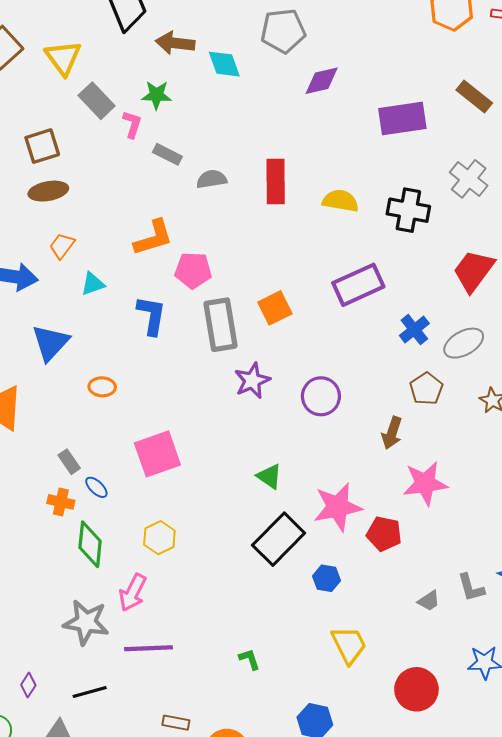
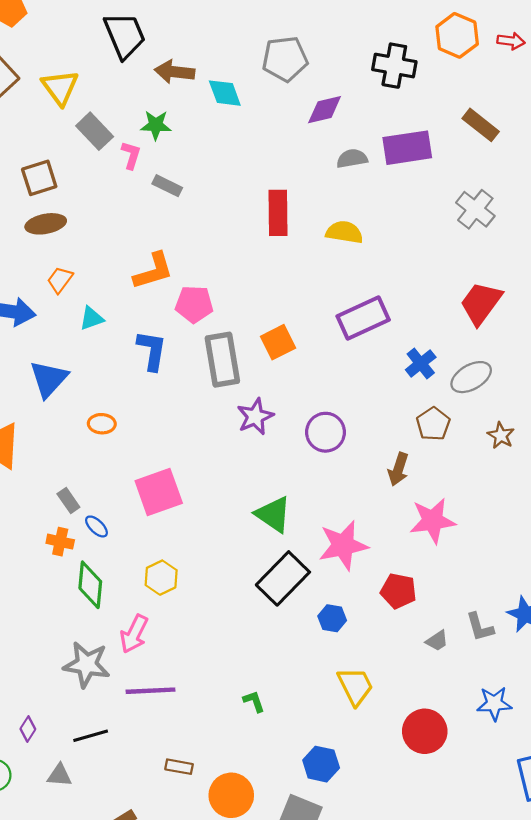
gray semicircle: (212, 179) -> (352, 159), moved
black cross: (408, 210) -> (394, 66), moved
green triangle: (269, 476) -> (273, 514), size x1.4
red pentagon: (384, 534) -> (398, 591), moved

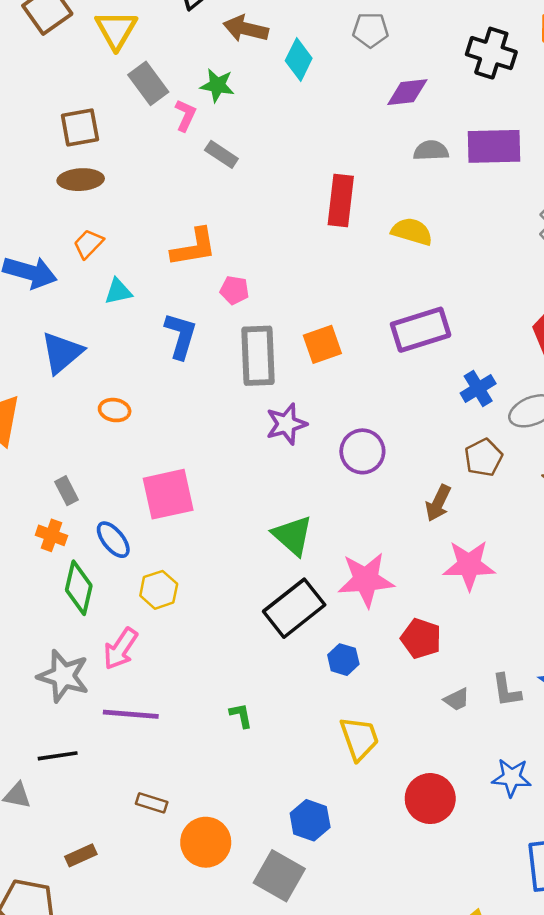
gray pentagon: (285, 59) -> (370, 30), size x0.7
cyan diamond: (225, 93) -> (299, 60), turned 39
pink pentagon: (194, 304) -> (234, 290), size x0.7
blue ellipse: (96, 526) -> (113, 540), moved, size x1.4
green L-shape: (254, 701) -> (241, 715), moved

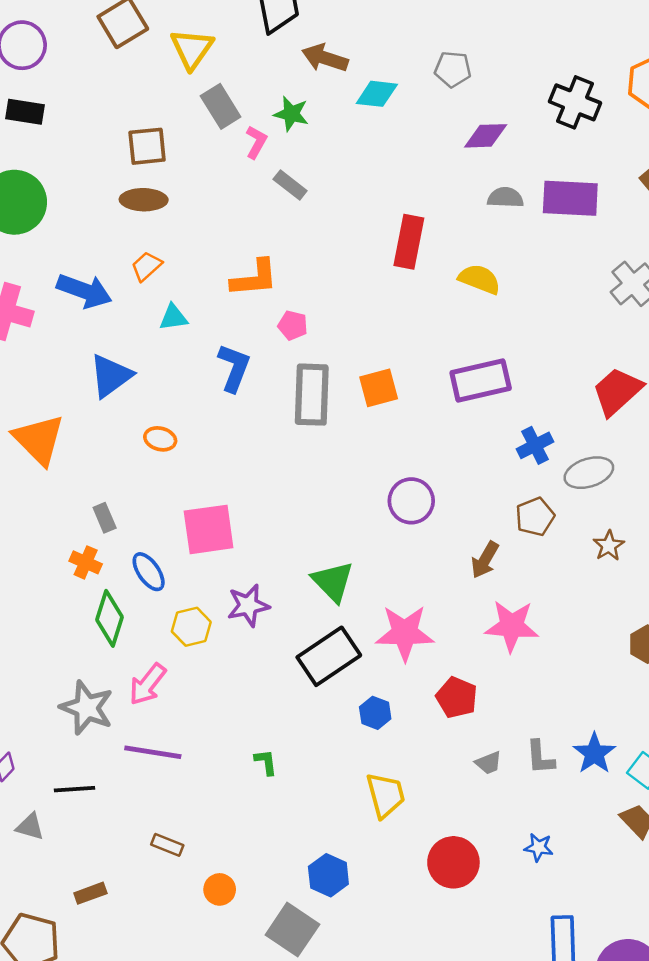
cyan diamond: (299, 60) -> (377, 94), turned 66
purple star: (286, 424) -> (248, 605), moved
blue star: (512, 778) -> (539, 847), size x0.7
orange circle: (206, 842) -> (220, 889), size x0.6

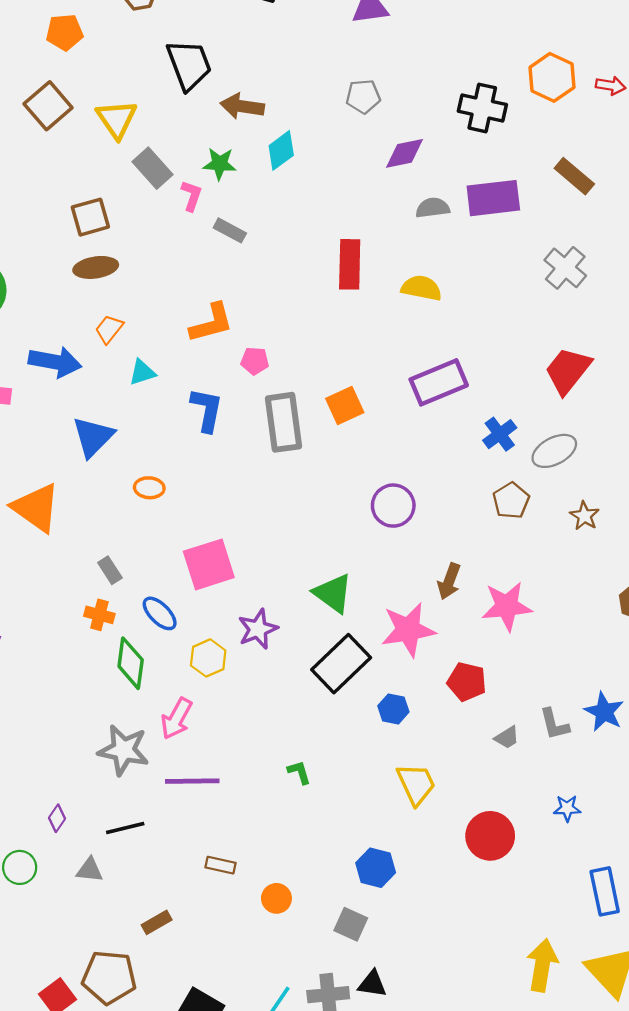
cyan diamond: (377, 94) -> (281, 150), moved, turned -33
brown arrow: (485, 560) -> (449, 581), moved
gray square: (292, 930) -> (351, 924), size x0.7

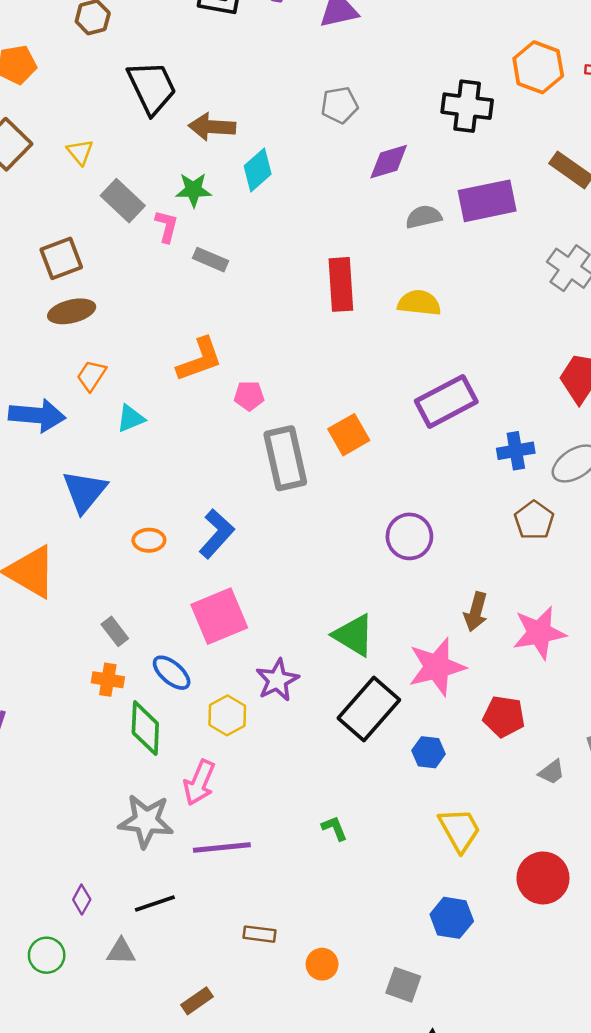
yellow triangle: (117, 119) -> (80, 152), size x0.6
blue L-shape: (207, 410) -> (217, 534), moved, turned 36
blue cross: (500, 434) -> (516, 451), turned 32
blue hexagon: (376, 868) -> (452, 918), moved

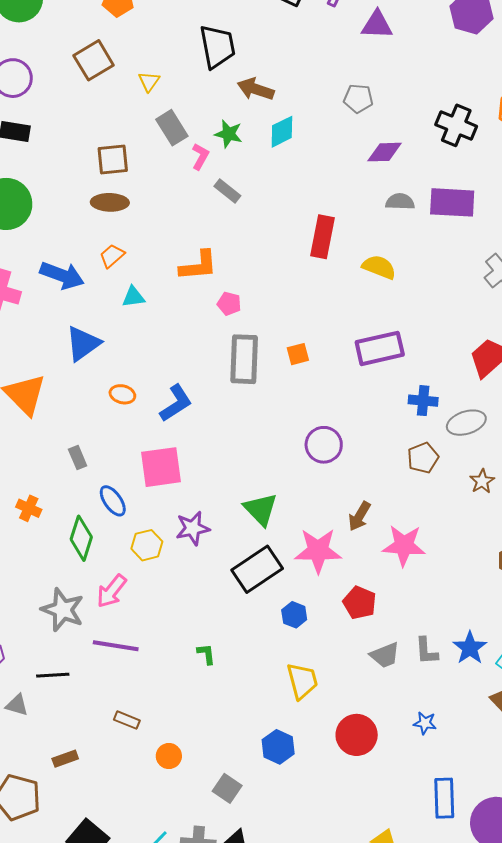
orange square: (349, 435) -> (298, 354), size x0.7
orange cross: (108, 680) -> (29, 508), moved
gray trapezoid: (552, 772) -> (385, 655), size x1.4

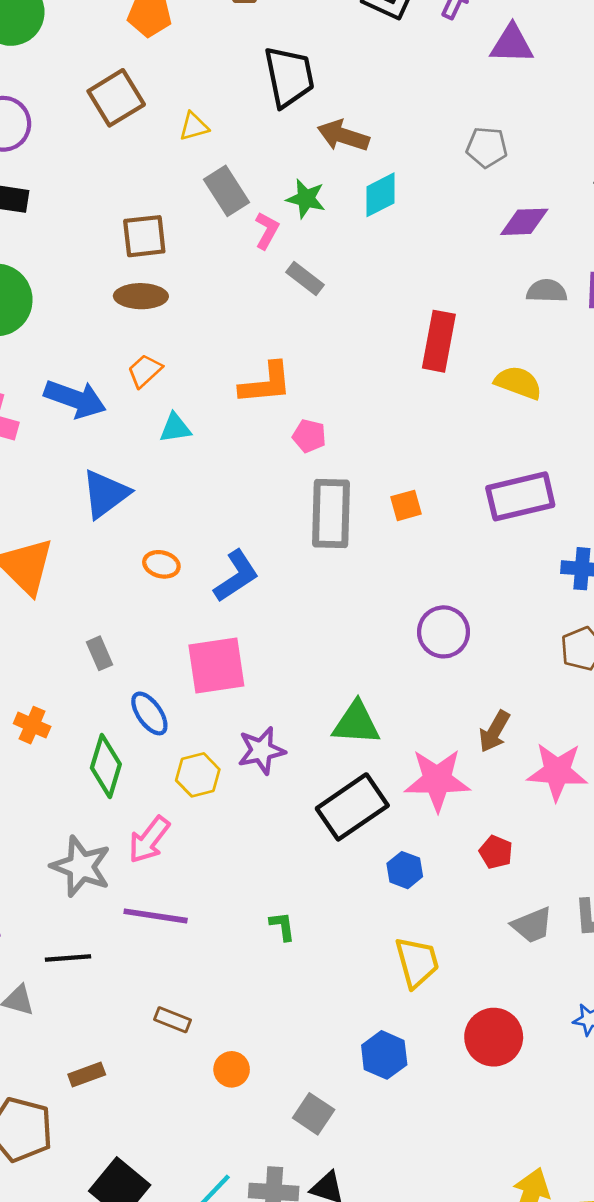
yellow triangle: (149, 81) -> (194, 126), turned 40
green triangle: (261, 509) -> (356, 723), turned -42
red pentagon: (360, 603) -> (496, 852), size x0.7

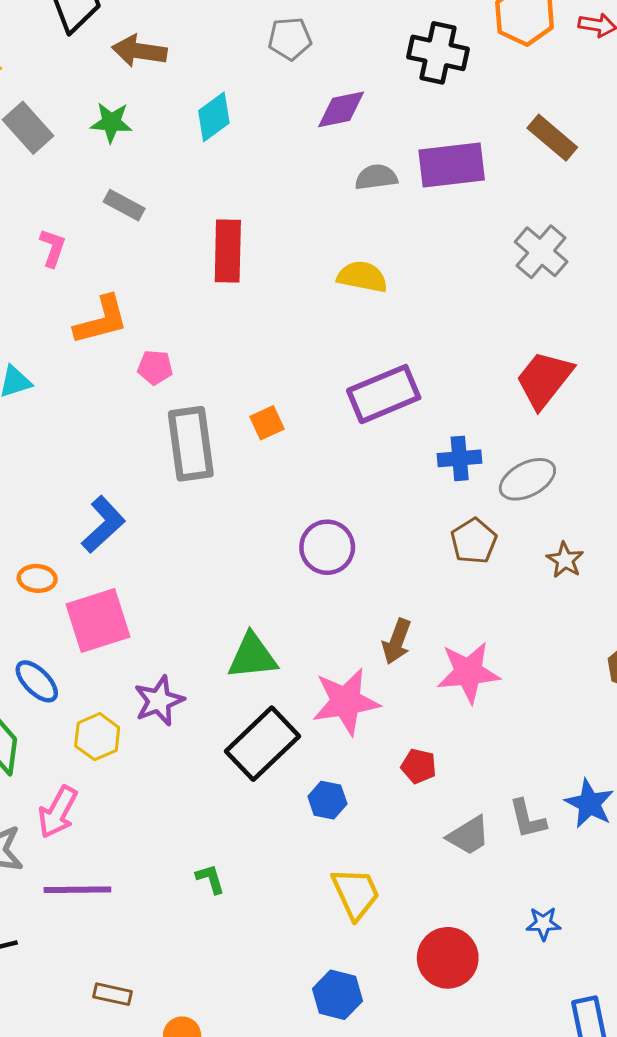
cyan diamond: (381, 195) -> (214, 117), moved
pink L-shape: (267, 231) -> (53, 248), moved
red rectangle: (439, 341) -> (228, 251), moved
orange ellipse: (161, 564) -> (37, 578), moved

